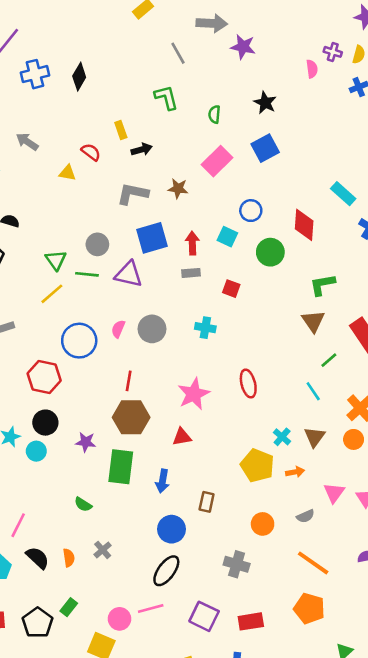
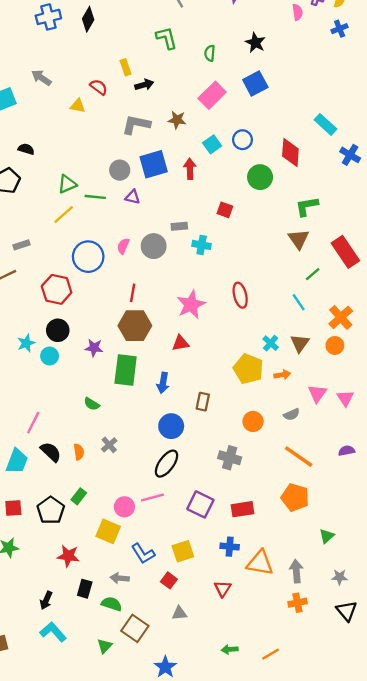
cyan square: (227, 237) -> (212, 144), moved, turned 30
gray circle: (97, 244) -> (120, 170), moved
green triangle: (56, 260) -> (67, 184), turned 42
gray rectangle: (191, 273) -> (179, 226), moved
purple triangle: (129, 274) -> (133, 197), size x0.6

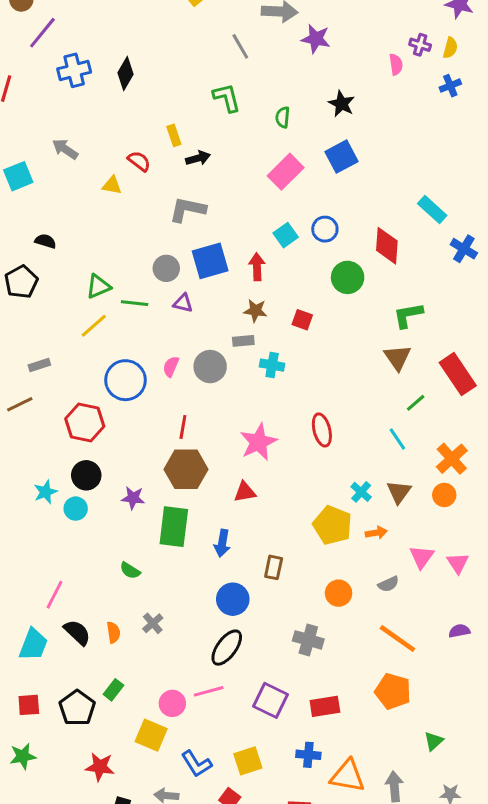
brown star: (177, 120) -> (255, 311), moved

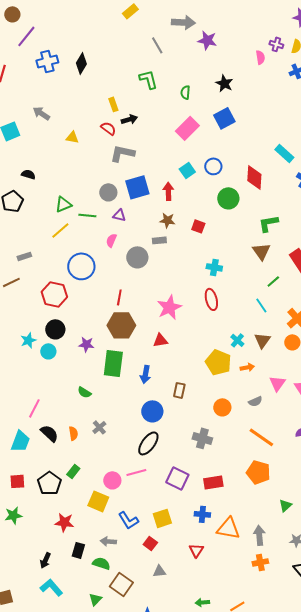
red semicircle: (139, 161) -> (108, 128), moved
cyan cross: (272, 365) -> (214, 267), moved
pink semicircle: (171, 367) -> (111, 240), moved

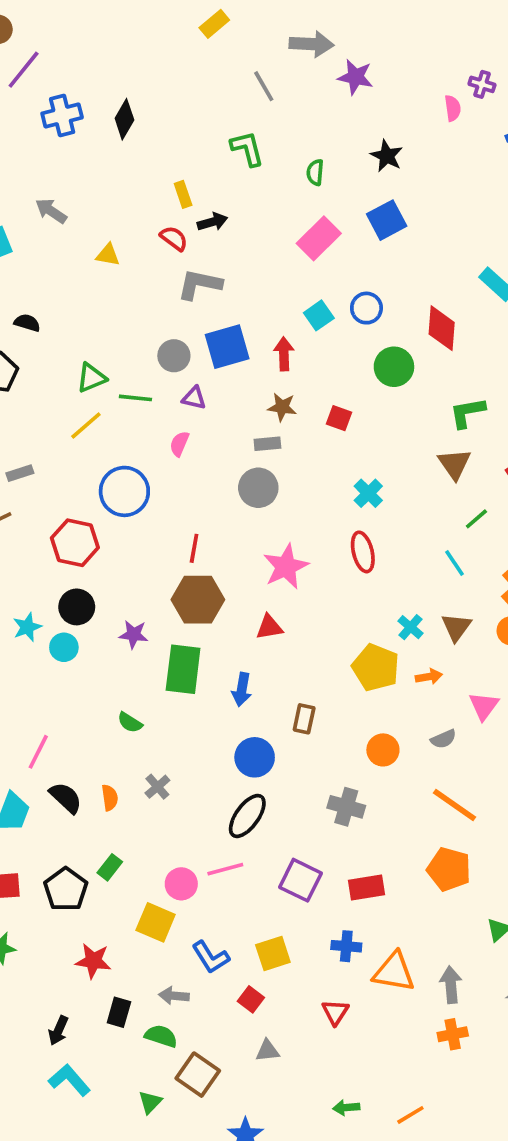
gray circle: (137, 257) -> (258, 488), moved
cyan cross: (214, 267) -> (368, 493), turned 35

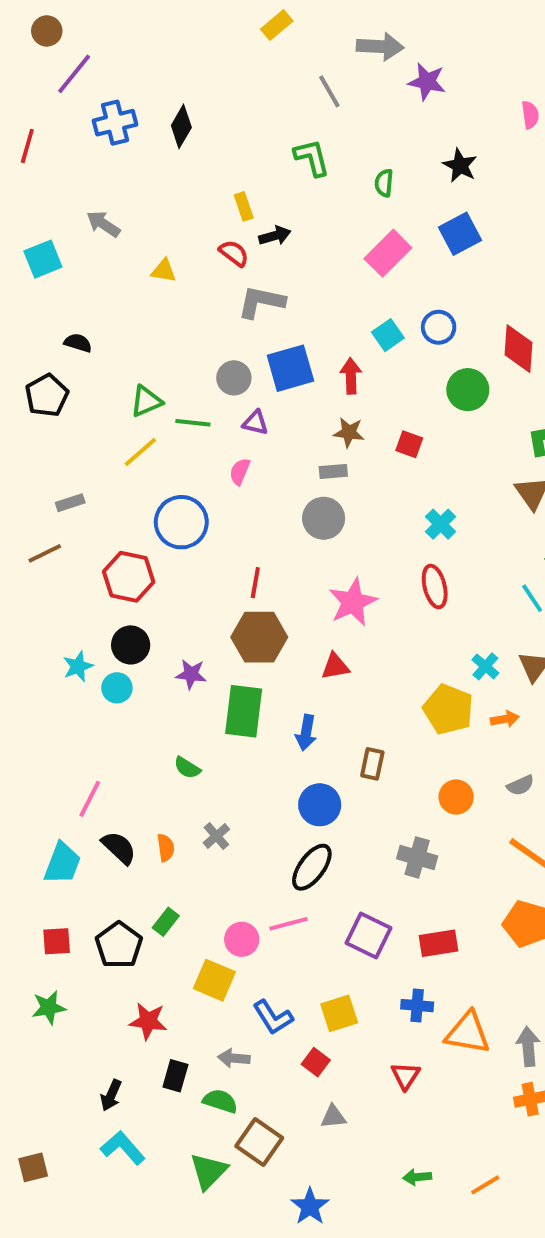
green triangle: (150, 1102) -> (209, 1171), size x1.5

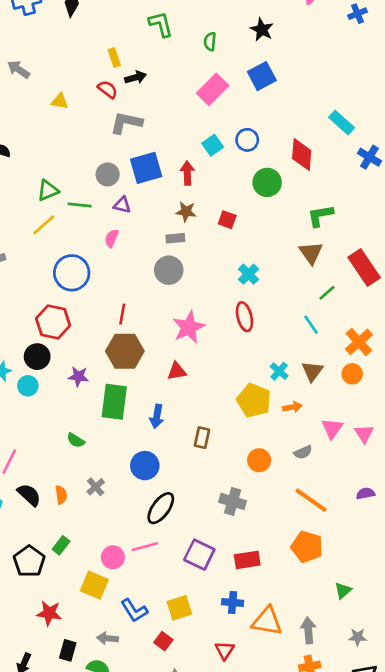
red hexagon: (129, 577) -> (53, 322), moved
blue circle: (320, 805) -> (145, 466), moved

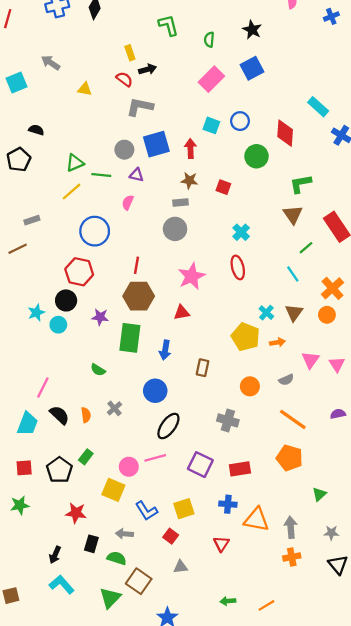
cyan square: (213, 145) -> (211, 125), turned -35

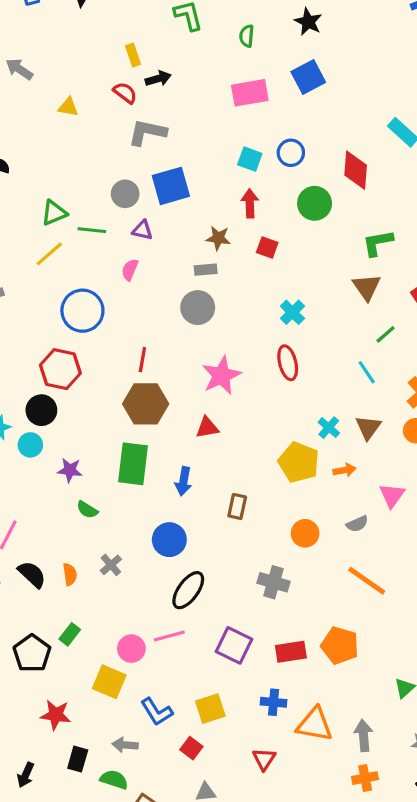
pink rectangle: (211, 79) -> (250, 93), turned 35
red arrow: (190, 149) -> (250, 203), moved
purple star: (100, 317) -> (70, 470), moved
orange pentagon: (290, 458) -> (340, 645), moved

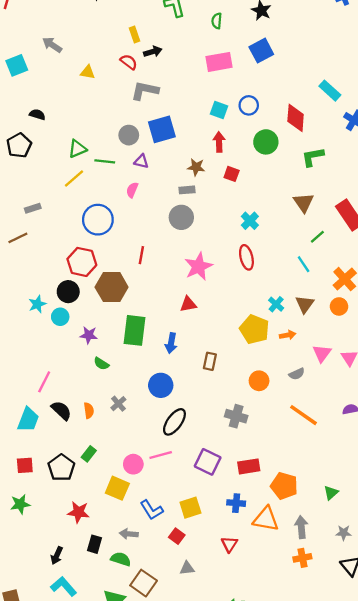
green L-shape: (378, 243) -> (313, 157), moved
brown hexagon: (146, 404) -> (112, 287), moved
orange pentagon: (340, 645) -> (284, 486), moved

